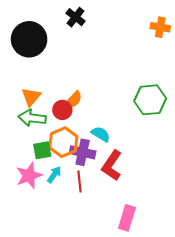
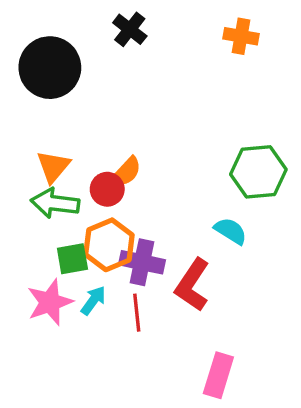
orange cross: (160, 27) -> (241, 36), moved
cyan semicircle: (101, 134) -> (231, 231), moved

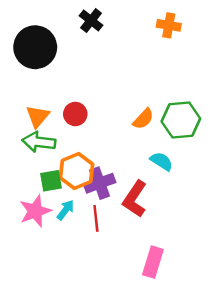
orange semicircle: (126, 172) -> (143, 119), moved
red circle: (107, 189) -> (75, 114), moved
purple cross: (142, 262) -> (100, 183), turned -32

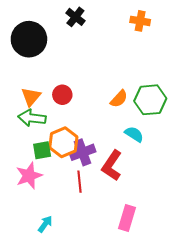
cyan arrow: (66, 210) -> (45, 224), moved

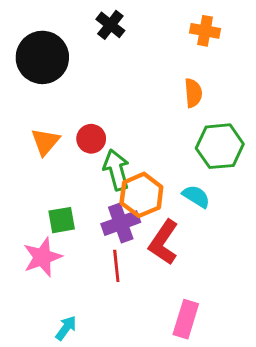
orange semicircle: (119, 99) -> (193, 93), moved, turned -48
green arrow: (32, 118) -> (116, 170), moved, turned 68
orange hexagon: (63, 142) -> (141, 195), moved

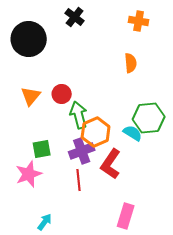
green hexagon: (220, 146) -> (149, 118), moved

